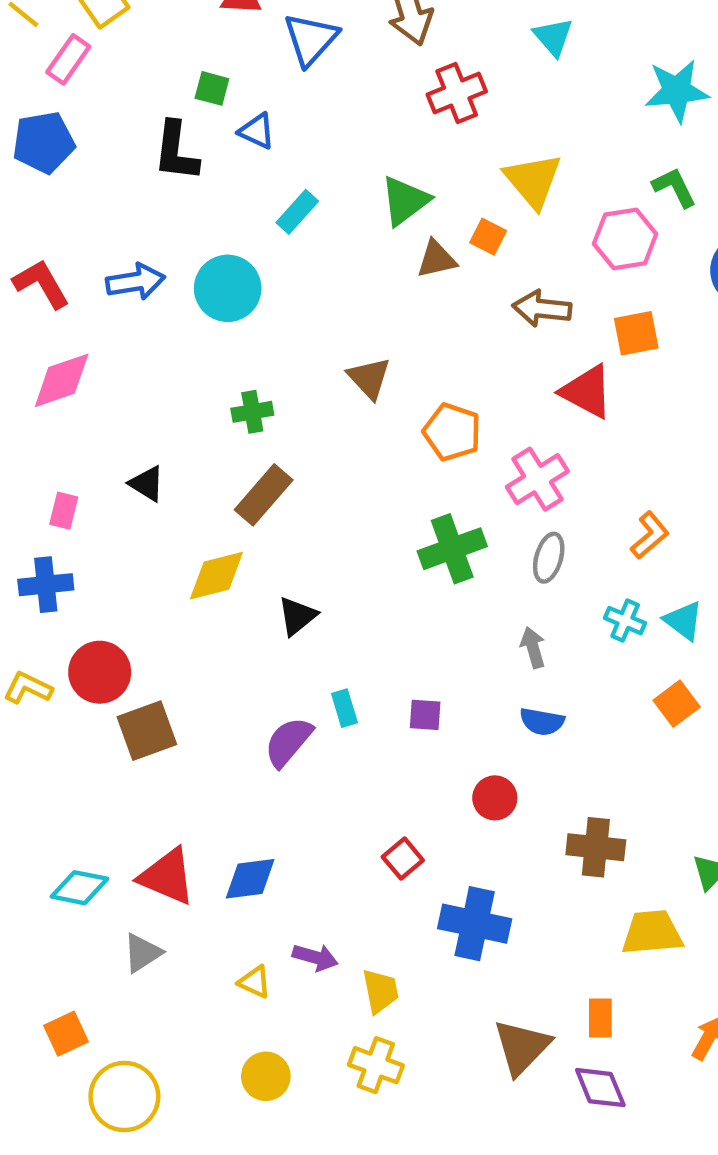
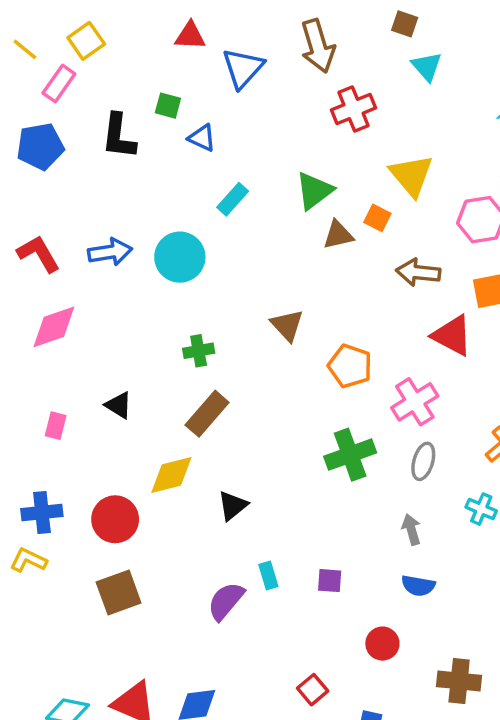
black L-shape: (176, 151) -> (119, 136), moved
blue cross: (46, 585) -> (42, 512), moved
red circle: (100, 672) -> (115, 519), moved

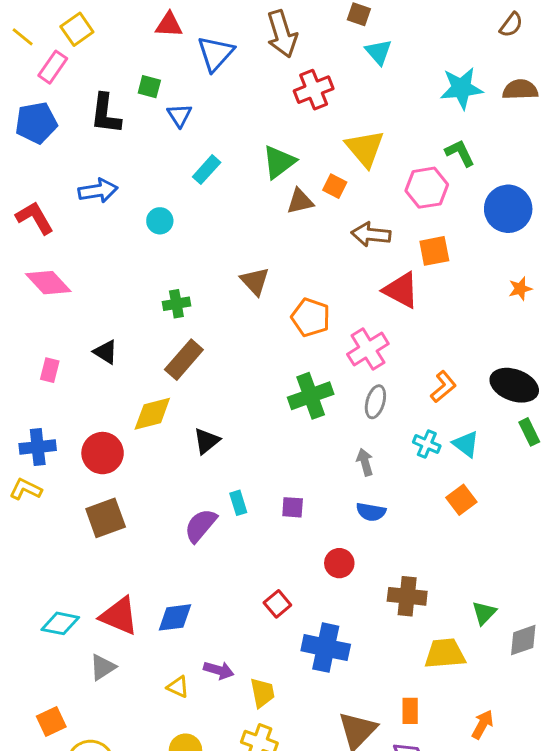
blue triangle: (202, 138) -> (179, 115), turned 32
blue arrow: (110, 252) -> (98, 191), moved
cyan circle: (180, 257) -> (160, 221), size x0.6
pink diamond: (54, 327) -> (48, 283), turned 66

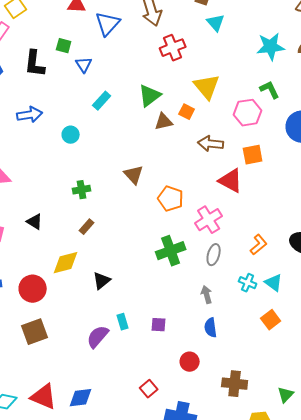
brown rectangle: (184, 360) -> (87, 227), size x0.6
blue semicircle: (371, 512) -> (211, 328), turned 72

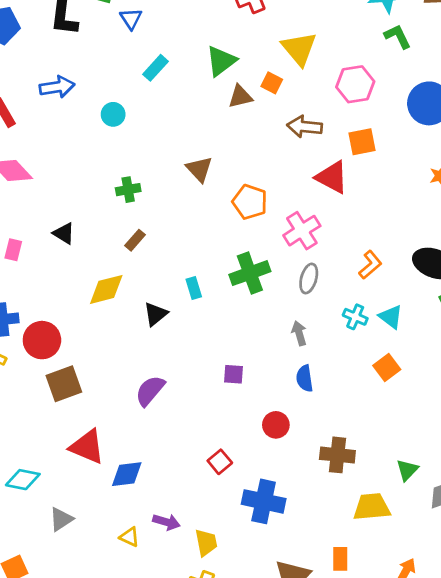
green L-shape: (270, 90) -> (398, 36), moved
red circle: (33, 289) -> (42, 340), moved
cyan rectangle: (123, 322) -> (194, 288), moved
red triangle: (44, 397) -> (87, 447), moved

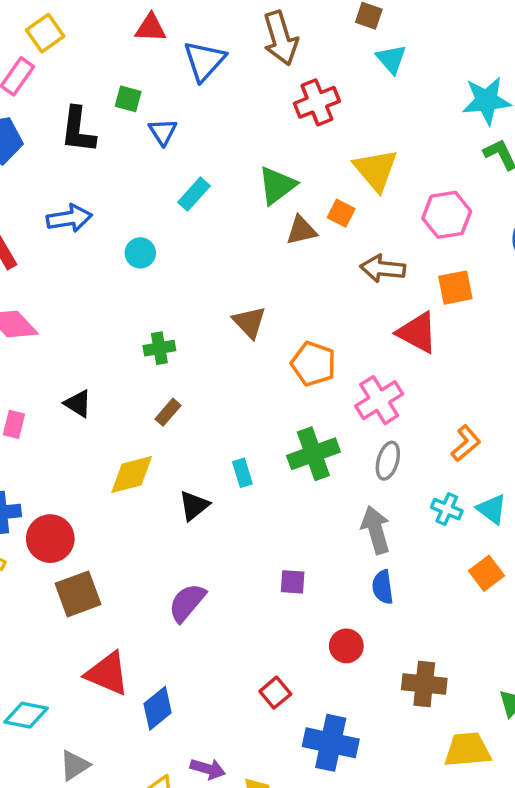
gray arrow: (299, 333) -> (376, 530), size x1.5
blue diamond: (127, 474) -> (158, 708), turned -32

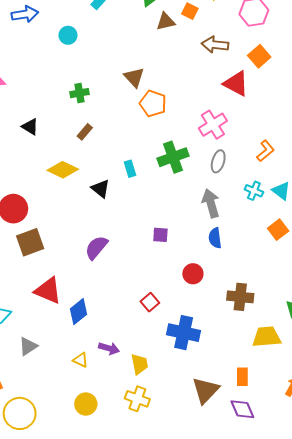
orange square: (455, 288) -> (259, 56), turned -30
orange pentagon: (313, 364) -> (153, 104), moved
yellow diamond: (132, 475) -> (63, 170), turned 40
black triangle: (194, 506) -> (101, 189), turned -42

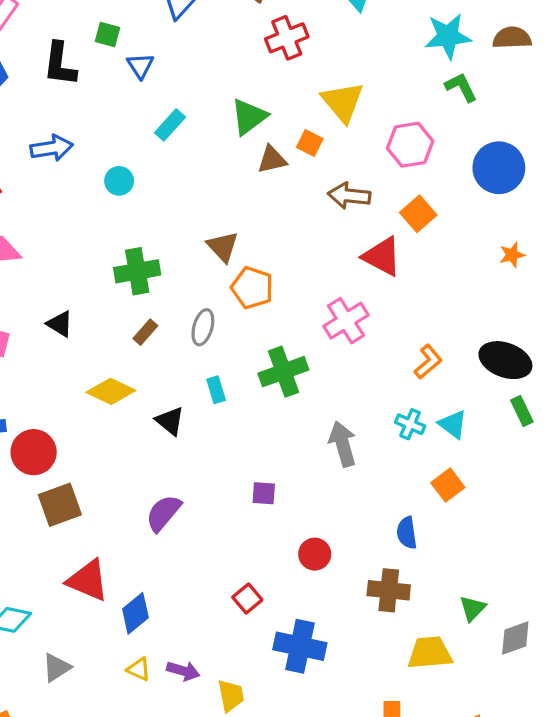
green cross: (80, 93) -> (137, 271), size x1.5
gray ellipse: (218, 161) -> (203, 327), moved
blue semicircle: (215, 238) -> (407, 533), moved
yellow triangle: (81, 360) -> (139, 669), moved

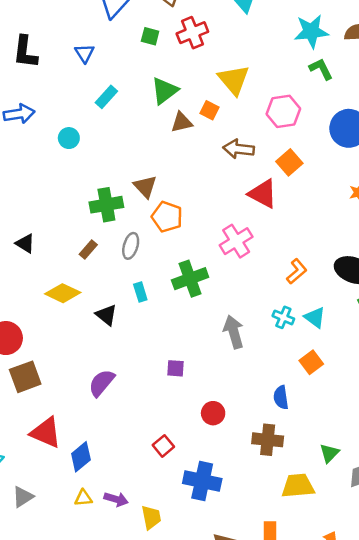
green square: (108, 35) -> (150, 36), moved
green cross: (137, 271) -> (106, 205), moved
yellow triangle: (139, 669) -> (83, 498), turned -30

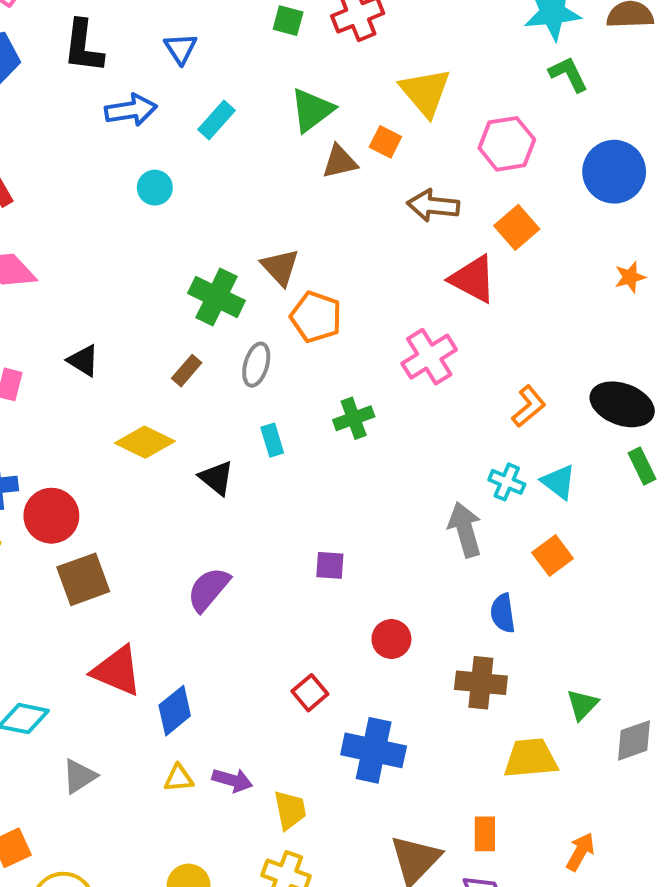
blue arrow: (19, 114) -> (131, 110), moved
green cross: (106, 205) -> (216, 297), turned 36
green cross: (190, 279) -> (354, 418), size x0.7
gray arrow: (234, 332) -> (465, 530), moved

